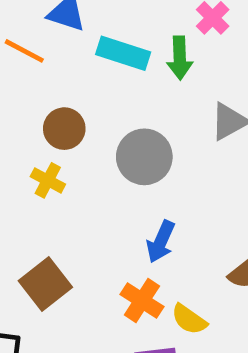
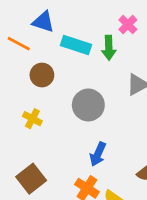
brown circle: (64, 129) -> (42, 75), moved

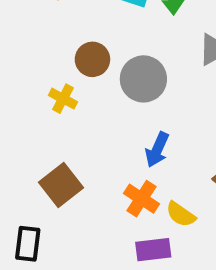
brown circle: (42, 75) -> (92, 59), moved

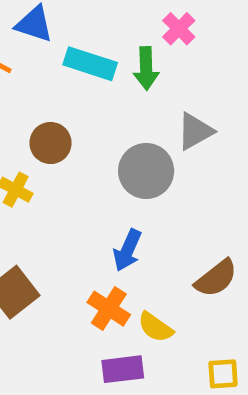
gray circle: (143, 79) -> (146, 171), moved

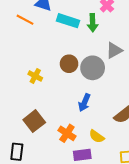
brown circle: (51, 143) -> (69, 64), moved
orange cross: (109, 309) -> (67, 133), moved

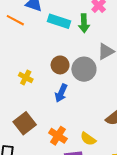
blue arrow: (84, 103) -> (61, 93), moved

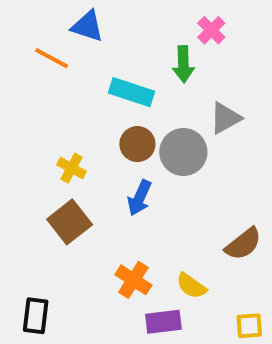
cyan rectangle: (59, 21) -> (131, 92), moved
brown square: (25, 123) -> (70, 222), moved

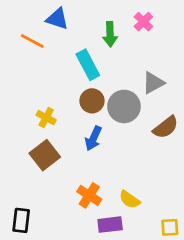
green arrow: (183, 64) -> (110, 34), moved
cyan rectangle: (131, 92) -> (88, 65), turned 44
brown semicircle: (243, 244) -> (166, 127), moved

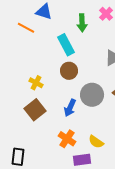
gray circle: (124, 106) -> (92, 95), moved
blue arrow: (93, 138) -> (70, 108), moved

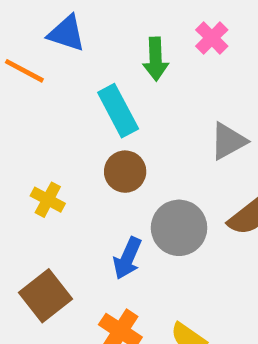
brown square: (35, 110) -> (45, 296), moved

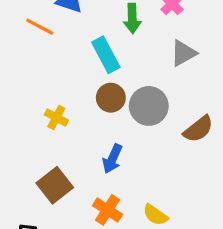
gray triangle: (228, 141) -> (183, 53), moved
gray circle: (179, 228) -> (149, 106), moved

